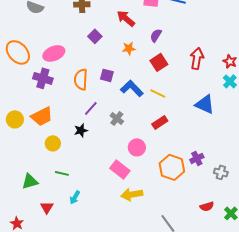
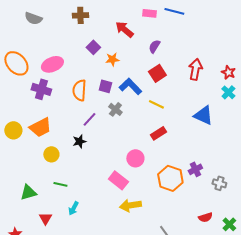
orange star: (129, 48) -> (112, 59), moved
blue L-shape: (132, 88) -> (130, 86), moved
gray cross: (117, 118) -> (115, 109), moved

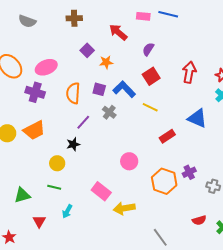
red rectangle: (158, 133) -> (167, 136), moved
yellow circle: (51, 154) -> (57, 163), moved
pink rectangle: (118, 180) -> (101, 191), moved

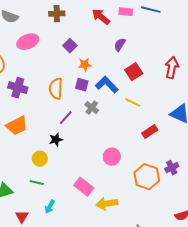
red arrow: (118, 32) -> (101, 17), moved
purple semicircle: (148, 49) -> (120, 45), moved
orange star: (106, 62) -> (85, 65), moved
pink ellipse: (46, 67) -> (28, 42), moved

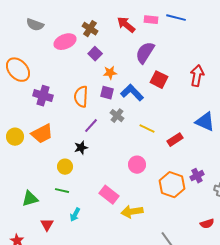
brown cross: (57, 14) -> (90, 29), moved, turned 35
pink ellipse: (28, 42) -> (65, 42), moved
purple semicircle: (120, 45) -> (145, 53), size x1.6
red square: (134, 72) -> (159, 80), turned -30
yellow line: (133, 103) -> (147, 129), moved

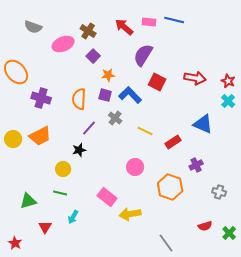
red arrow: (197, 76) -> (195, 78), turned 90
purple cross: (197, 176) -> (196, 165), moved

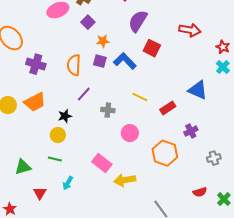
red arrow: (195, 78) -> (190, 30), moved
gray cross: (115, 118) -> (108, 110), moved, turned -32
black star: (79, 150) -> (65, 116), moved
gray cross: (219, 192) -> (214, 158), turned -32

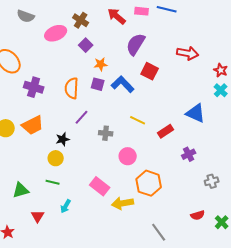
orange hexagon: (165, 153) -> (149, 183), moved

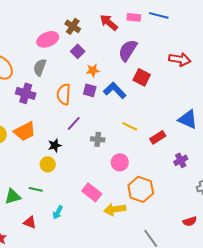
gray semicircle: (26, 16) -> (40, 67), moved, turned 90
green line: (53, 182) -> (36, 189), moved
red triangle: (38, 216) -> (30, 222), turned -40

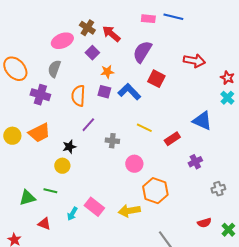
red arrow: (109, 22) -> (111, 34), moved
pink rectangle: (92, 192) -> (94, 207), moved

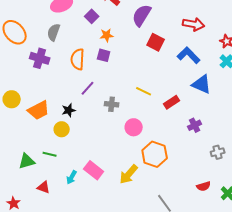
blue L-shape: (129, 92) -> (189, 55), moved
orange trapezoid: (39, 133) -> (39, 110), moved
yellow arrow: (129, 211) -> (129, 174), turned -40

